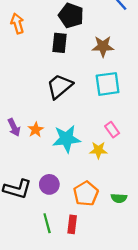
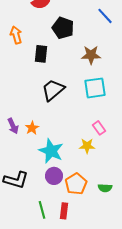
black rectangle: (60, 43) -> (41, 54), moved
cyan star: (66, 139) -> (51, 151), moved, turned 30
purple circle: (49, 184) -> (54, 176), moved

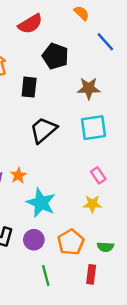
yellow star: (87, 146) -> (92, 204), moved
purple circle: (54, 176) -> (34, 240), moved
green line: (42, 210) -> (46, 276), moved
red rectangle: (64, 211) -> (91, 274), moved

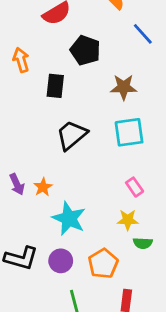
green semicircle: (105, 247) -> (143, 243), moved

